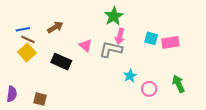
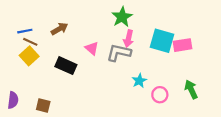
cyan square: (151, 38) -> (162, 41), size x1.6

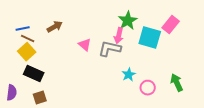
green star: (122, 17) -> (128, 21), moved
pink rectangle: (182, 45) -> (171, 25), moved, turned -42
black rectangle: (66, 66) -> (34, 74), moved
brown square: (43, 106) -> (40, 98), turned -32

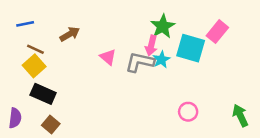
blue line: (23, 29) -> (25, 24), moved
cyan star: (129, 75) -> (161, 60), moved
green arrow: (177, 83) -> (240, 116), moved
brown square: (40, 98) -> (51, 124), turned -32

